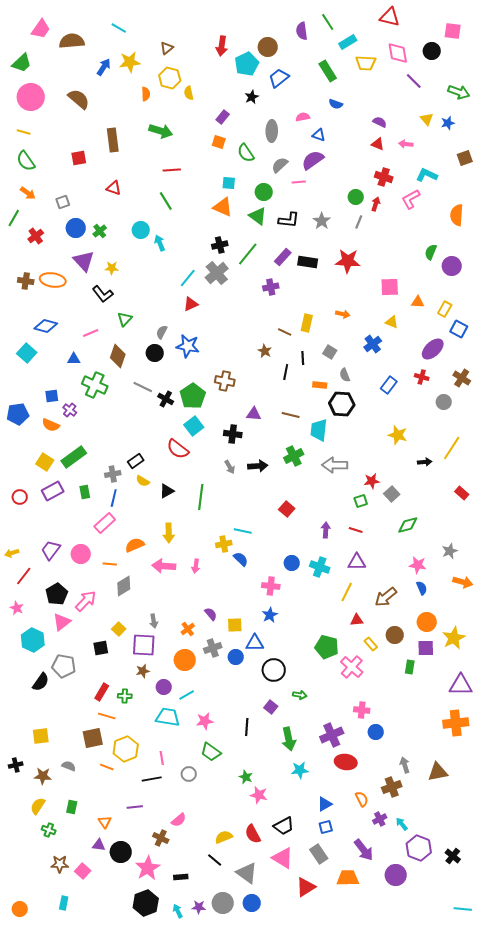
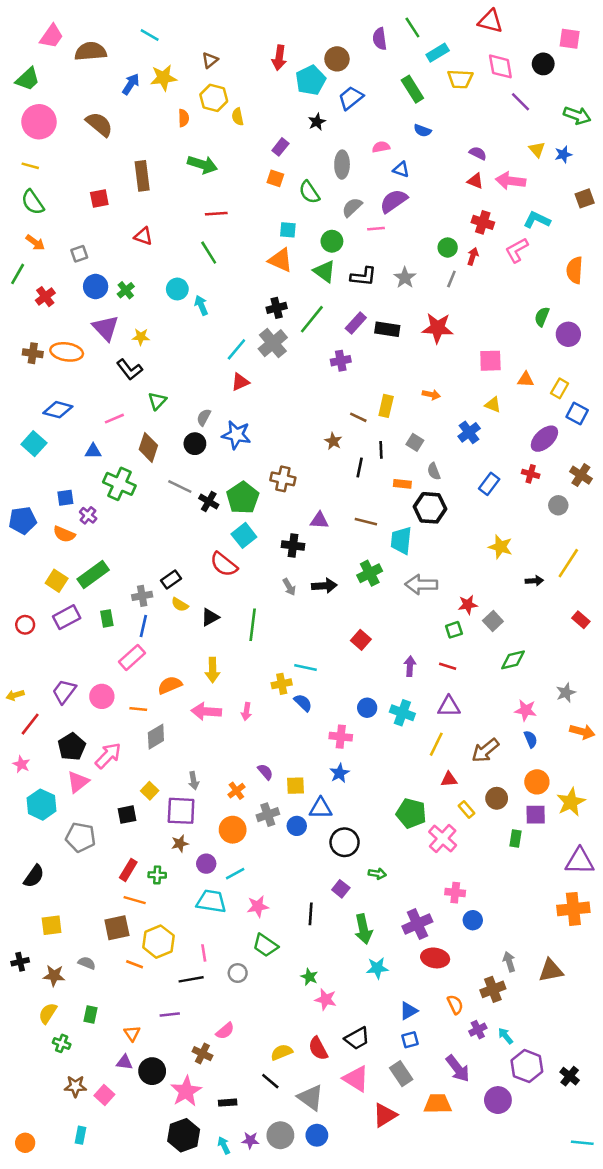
pink arrow: (406, 144) -> (511, 181), size x1.6
black semicircle: (41, 682) -> (34, 876), moved

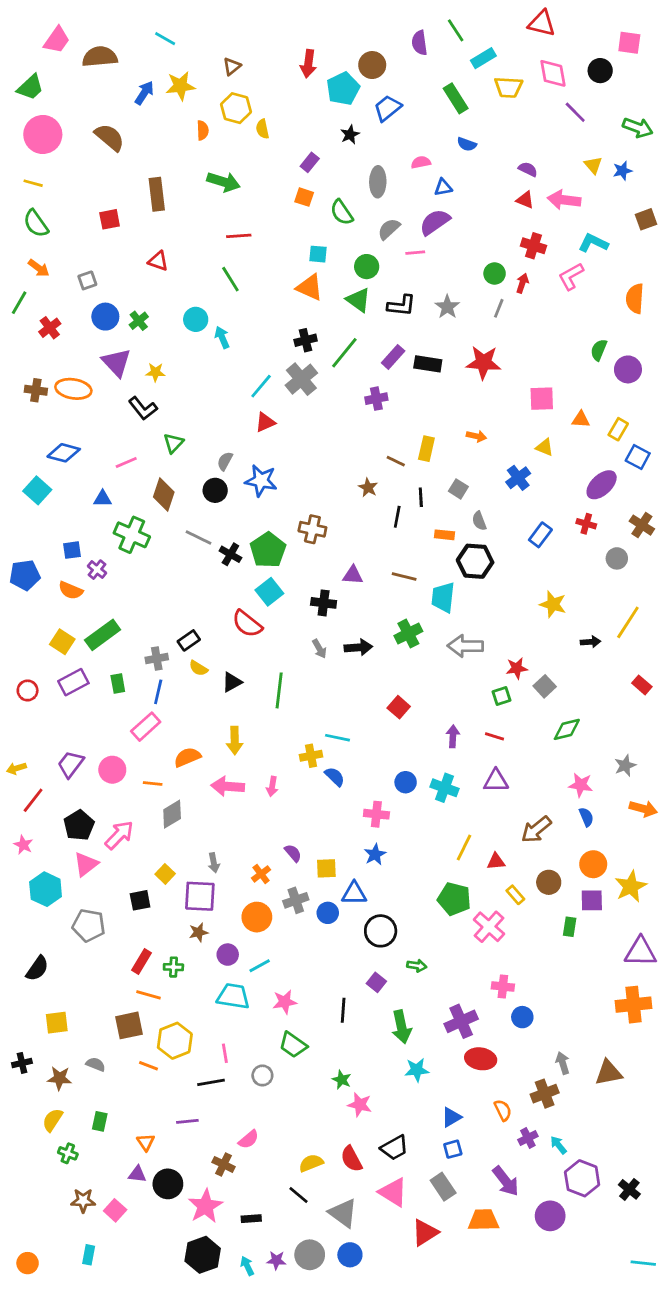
blue triangle: (401, 170) -> (443, 187), turned -30
yellow line: (436, 744) -> (464, 848), moved

